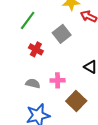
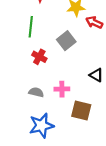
green line: (28, 20) -> (31, 27), turned -30
brown square: (76, 101) -> (81, 111), turned -30

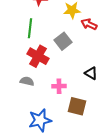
red cross: (39, 57) -> (38, 56), size x1.5
gray semicircle: (36, 92) -> (27, 81), moved

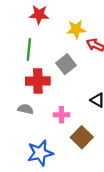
red cross: (38, 56) -> (38, 81), turned -30
brown square: (77, 106) -> (82, 137), turned 30

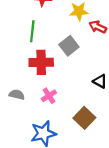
gray semicircle: (26, 109) -> (17, 95), moved
pink cross: (62, 115) -> (49, 96), moved, turned -32

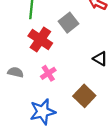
red cross: (41, 62) -> (40, 39), turned 35

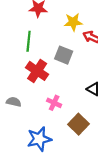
gray square: (69, 23) -> (64, 55), turned -30
pink cross: (48, 73) -> (54, 103), moved, turned -32

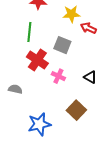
pink cross: (54, 103) -> (58, 76), moved

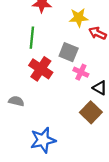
pink cross: (58, 76) -> (81, 72), moved
brown square: (76, 110) -> (91, 112), moved

